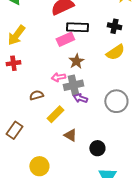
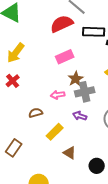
black rectangle: (77, 27) -> (94, 32), moved
red cross: (13, 63) -> (13, 81), turned -32
gray cross: (73, 85) -> (85, 92), moved

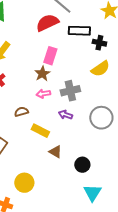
pink rectangle: (65, 57) -> (50, 56), turned -48
brown star: (76, 79) -> (42, 74), moved
yellow rectangle: (55, 132) -> (40, 131), turned 72

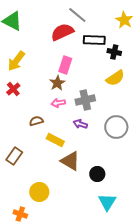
brown triangle: (55, 152) -> (70, 161), size x1.5

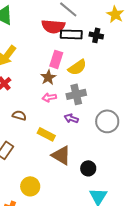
red semicircle: (62, 32) -> (53, 26), turned -150
black rectangle: (94, 40) -> (71, 34), moved
black cross: (114, 52) -> (96, 35), moved
yellow semicircle: (115, 78) -> (77, 67), moved
brown semicircle: (36, 121) -> (19, 115), moved, turned 32

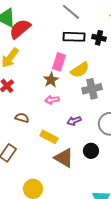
red semicircle: (53, 26) -> (20, 29), moved, turned 135
gray cross: (76, 94) -> (92, 89), moved
purple arrow: (71, 118) -> (74, 121), turned -40
black circle: (88, 168) -> (91, 151), moved

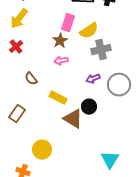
brown semicircle: (22, 118) -> (31, 79), turned -144
purple arrow: (74, 121) -> (93, 79), moved
black circle: (91, 151) -> (89, 107), moved

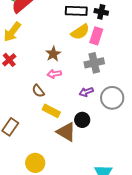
pink rectangle: (68, 23) -> (96, 36), moved
yellow semicircle: (89, 31) -> (80, 32), moved
brown semicircle: (31, 79) -> (38, 91), moved

